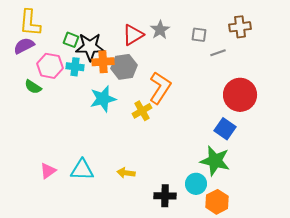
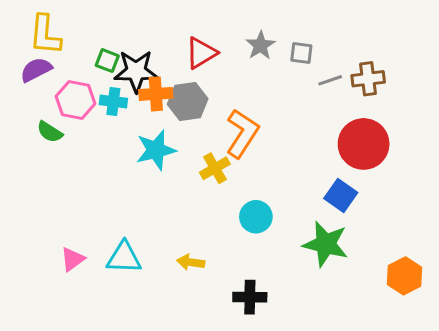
brown cross: (240, 27) -> (368, 79), moved
gray star: (160, 30) -> (260, 45), moved
cyan circle: (196, 184) -> (256, 217), moved
orange hexagon: (217, 202) -> (404, 276), moved

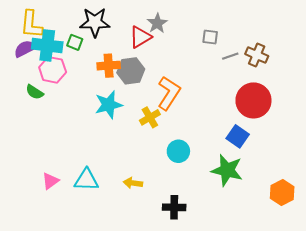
gray star: (260, 45) -> (157, 23), moved
black star: (136, 71) -> (95, 22), moved
brown cross: (368, 79) -> (257, 55), turned 30
cyan cross: (113, 102) -> (47, 45), moved, size x1.6

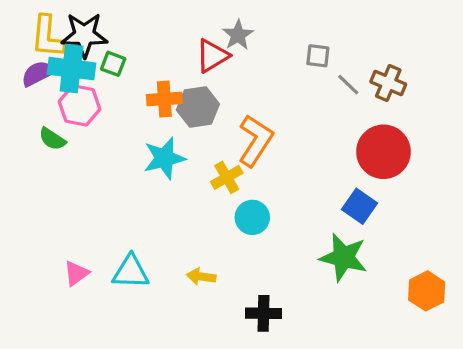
black star: (95, 22) -> (84, 35), moved
gray line: (230, 56) -> (348, 85), turned 63
cyan circle: (178, 151) -> (252, 217), moved

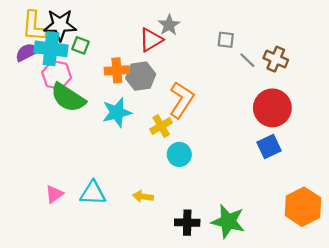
green semicircle: (52, 139) -> (68, 98), moved, size x1.8
blue square: (359, 206) -> (269, 146), moved, turned 30
green star: (343, 257) -> (228, 221), moved
orange hexagon: (427, 291) -> (303, 207), size x1.4

